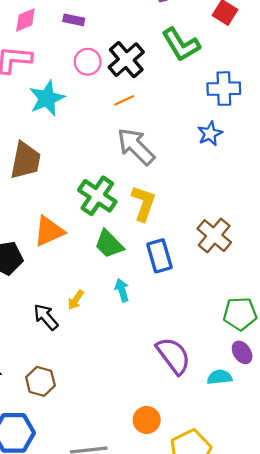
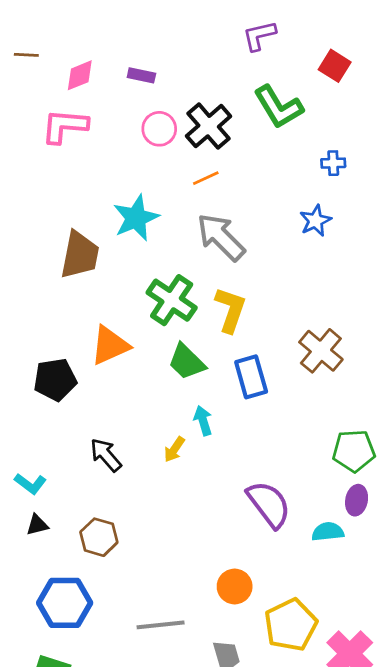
blue cross: (224, 89) -> (333, 163), size x0.6
cyan star: (47, 98) -> (136, 218), moved
yellow arrow: (76, 300) -> (174, 449), moved
purple ellipse: (242, 352) -> (357, 500), turned 45

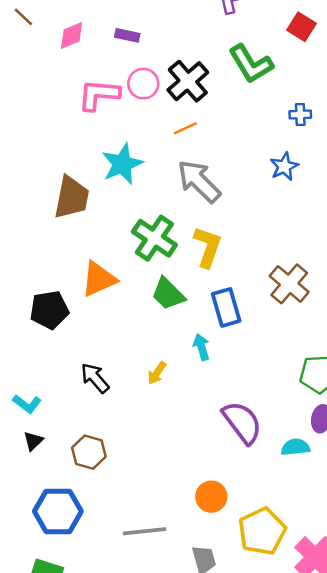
brown line: (26, 55) -> (23, 17), turned 40
pink L-shape: (65, 126) -> (99, 95), moved
cyan arrow: (203, 421) -> (201, 347), moved
black triangle: (37, 525) -> (33, 441), turned -30

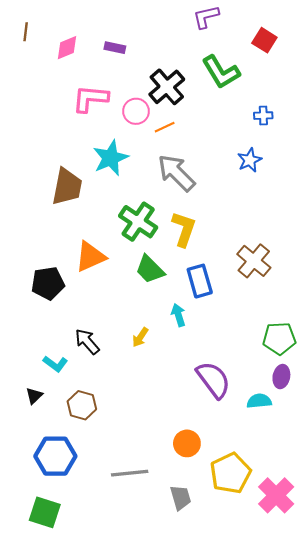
brown line: (23, 17) -> (26, 32), turned 54
pink circle: (143, 84) -> (136, 111), moved
cyan L-shape: (27, 404) -> (55, 364), moved

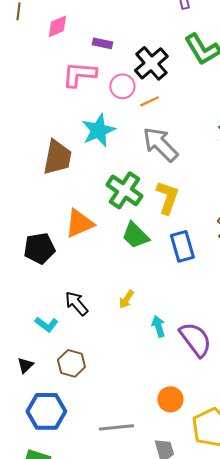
purple rectangle: (115, 48) -> (102, 43), moved
cyan arrow: (178, 315) -> (158, 326), moved
black triangle: (34, 396) -> (25, 365), moved

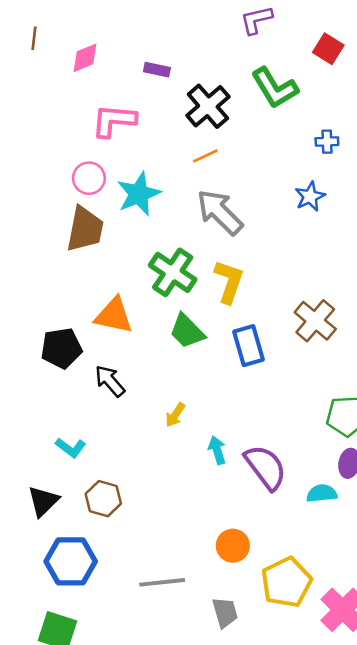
purple rectangle: (102, 43) -> (157, 70), moved
pink circle: (122, 86) -> (89, 178), moved
orange triangle: (79, 223) -> (114, 316), turned 36
black arrow: (76, 303) -> (110, 381), moved
black triangle: (25, 365) -> (43, 501), size x1.5

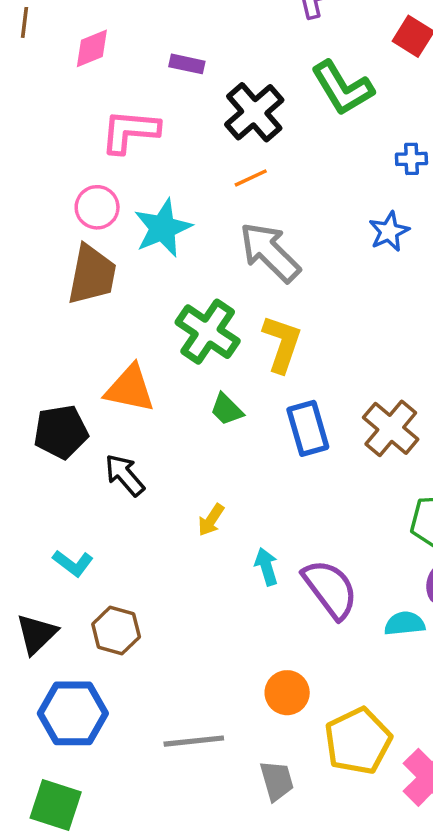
brown cross: (315, 321) -> (391, 428), moved
green trapezoid: (187, 331) -> (227, 409), size x0.7

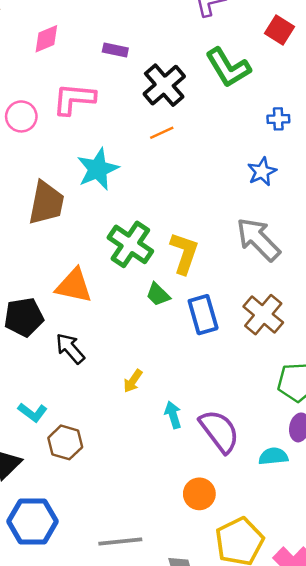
pink circle: (97, 207) -> (21, 116), moved
gray arrow: (270, 252) -> (258, 239), moved
green trapezoid: (227, 409) -> (158, 295), moved
brown hexagon: (116, 630) -> (65, 442), moved
orange circle: (287, 693) -> (199, 494), moved

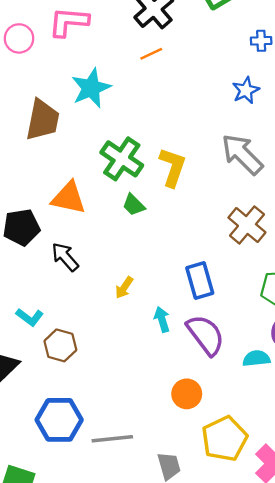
green trapezoid: (158, 295) -> (134, 205), moved
blue rectangle: (203, 315) -> (200, 281), moved
blue hexagon: (33, 521) -> (59, 420), moved

